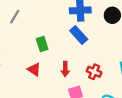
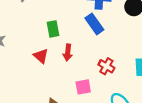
red arrow: (65, 69) -> (68, 53), moved

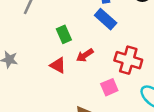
red arrow: (68, 53) -> (85, 55), turned 63
red cross: (106, 66) -> (128, 60), size x1.5

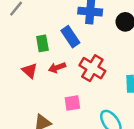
blue rectangle: (106, 19) -> (70, 37), moved
red cross: (128, 60) -> (92, 68), moved

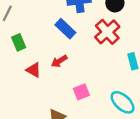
green rectangle: (42, 43) -> (19, 42), moved
red cross: (92, 68) -> (107, 32), moved, turned 30

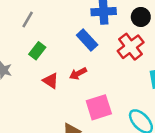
green rectangle: (19, 42) -> (37, 51), turned 56
pink square: (81, 92) -> (99, 107), size x1.5

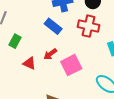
red cross: (131, 47) -> (89, 26), turned -30
pink square: (99, 107) -> (71, 65), moved

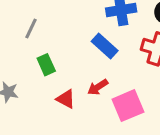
green rectangle: (15, 41) -> (46, 65), turned -56

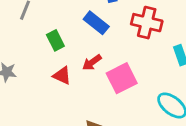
green rectangle: (46, 65) -> (55, 40), moved

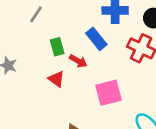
red arrow: (92, 62) -> (78, 61), moved, turned -126

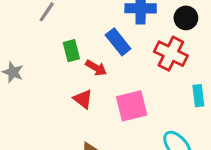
red triangle: (56, 79) -> (83, 99), moved

